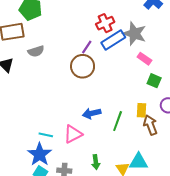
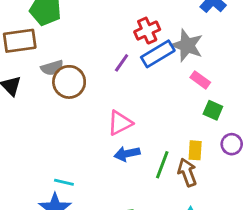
brown circle: (83, 66) -> (69, 82), moved
brown arrow: (150, 125) -> (187, 172), moved
pink triangle: (73, 134) -> (120, 123), moved

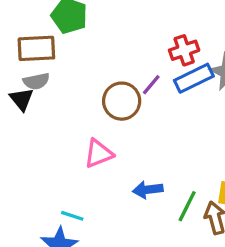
gray semicircle: (52, 68) -> (36, 81), moved
brown circle: (69, 82) -> (122, 101), moved
pink triangle: (120, 123) -> (99, 154), moved

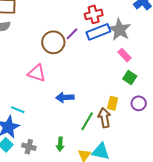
pink triangle: (99, 154) -> (37, 73), turned 36
green line: (187, 206) -> (87, 121), moved

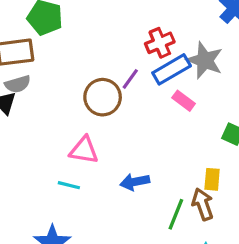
pink rectangle: (125, 55) -> (184, 101), moved
cyan line: (18, 110) -> (69, 185), moved

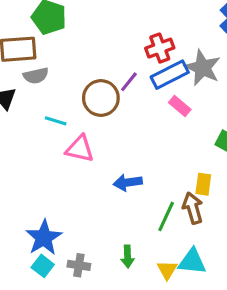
gray semicircle: (18, 84) -> (36, 76), moved
cyan line: (69, 185) -> (56, 121), moved

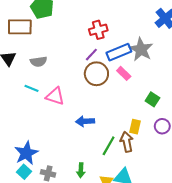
red cross: (160, 48) -> (98, 30), moved
gray semicircle: (36, 76) -> (39, 62), moved
brown circle: (101, 98) -> (96, 74), moved
cyan line: (56, 121) -> (32, 88), moved

